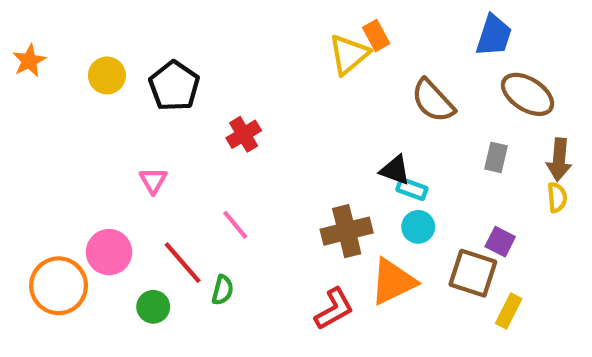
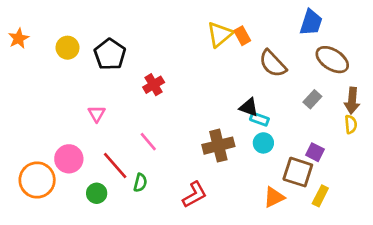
orange rectangle: (376, 35) -> (242, 36), moved
gray rectangle: (496, 157) -> (312, 99), turned 30
orange triangle: (393, 282) -> (274, 197), moved, size x0.7
red L-shape: (334, 309) -> (195, 195), moved

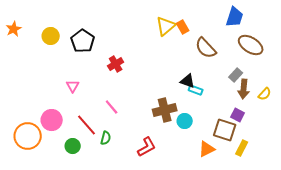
brown arrow: (352, 101) -> (244, 89), moved
yellow semicircle: (351, 124) -> (265, 94), turned 48
cyan circle: (263, 143) -> (185, 121), moved

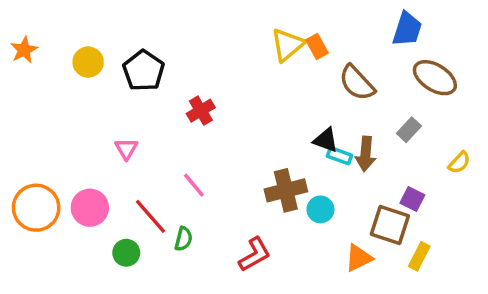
brown arrow: (244, 89) -> (366, 154), moved
orange circle: (28, 136) -> (36, 208), moved

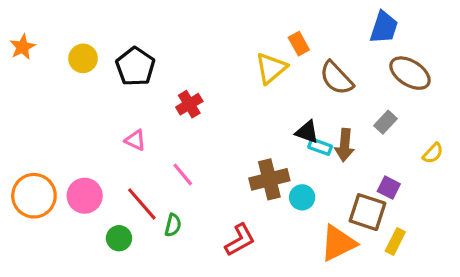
yellow triangle: (288, 45) -> (271, 68), moved
pink triangle: (126, 149) -> (135, 140), moved, turned -35
orange triangle: (359, 258) -> (338, 243), size x1.4

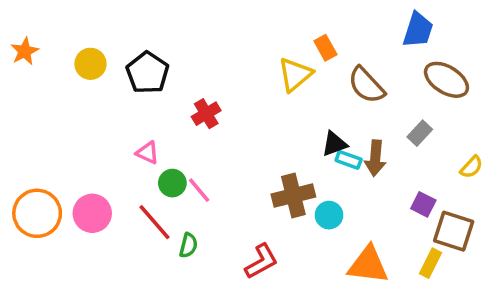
black triangle: (307, 132) -> (334, 144), turned -40
brown square: (367, 212) -> (454, 231), moved
green circle: (119, 238) -> (172, 183), moved
orange triangle: (338, 243) -> (368, 265), turned 33

